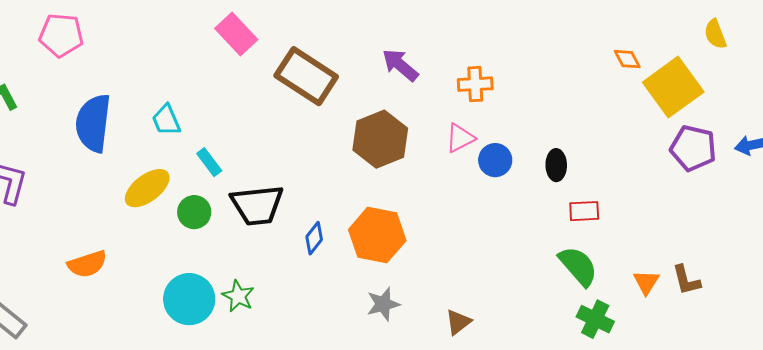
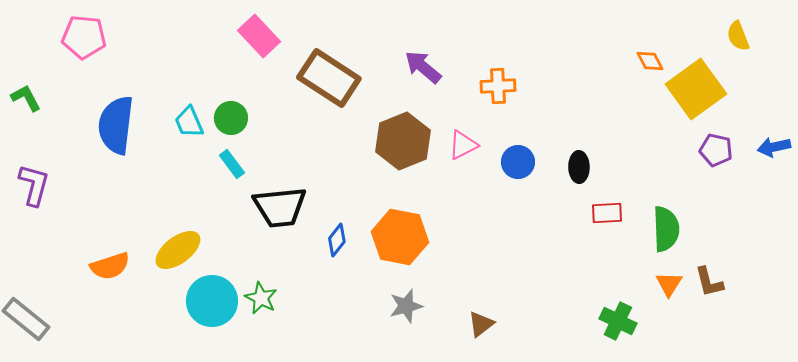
pink triangle: (460, 138) -> (463, 145), moved
purple pentagon: (693, 148) -> (716, 150), size x0.7
yellow ellipse: (147, 188) -> (178, 250), moved
green circle: (194, 212) -> (231, 118), moved
green semicircle: (578, 266) -> (666, 229), moved, turned 39

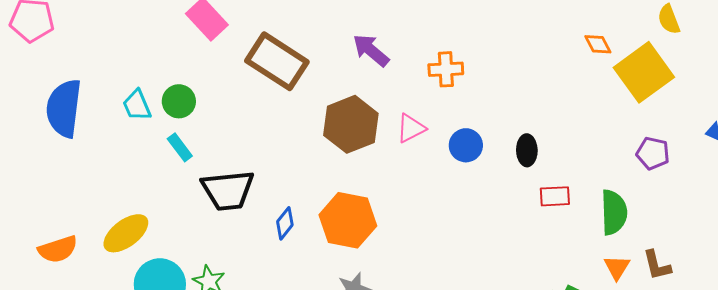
yellow semicircle: (738, 36) -> (669, 19), moved
purple pentagon: (716, 150) -> (653, 153), moved

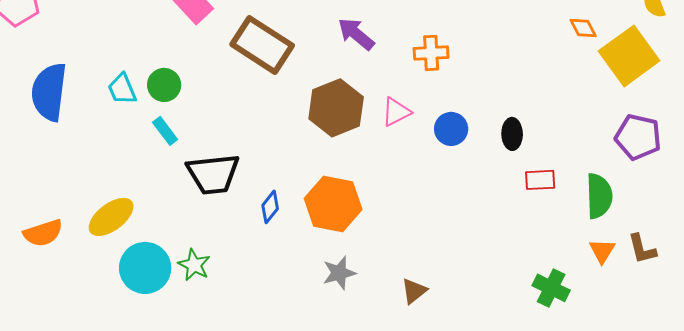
purple pentagon: (653, 153) -> (638, 137), size x1.4

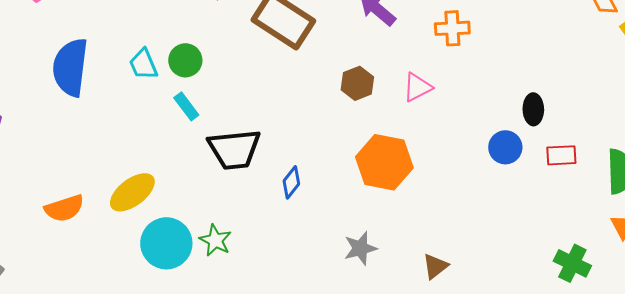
brown hexagon: (336, 108) -> (357, 83), size x0.6
blue circle: (451, 129) -> (505, 147), moved
orange hexagon: (333, 204) -> (384, 162), moved

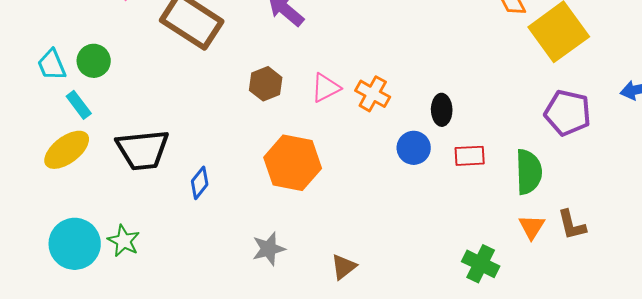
orange cross: (452, 28) -> (373, 94), moved, turned 32
cyan rectangle: (186, 106) -> (79, 105), moved
yellow ellipse: (132, 192) -> (67, 150), moved

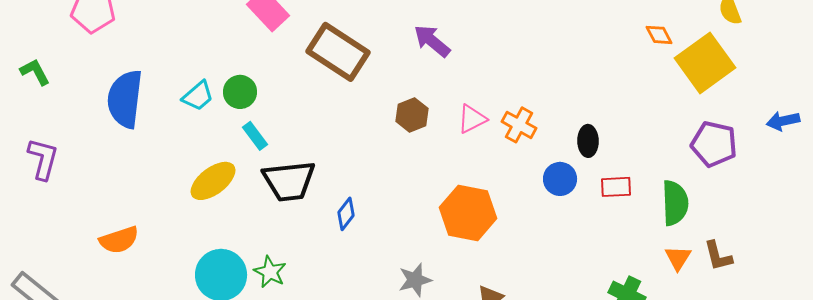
cyan trapezoid: (52, 65) -> (198, 96), turned -108
cyan rectangle: (79, 105) -> (255, 136), moved
orange hexagon: (293, 163) -> (468, 213), moved

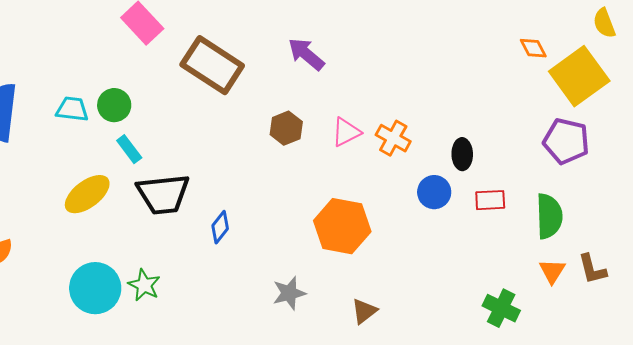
cyan trapezoid: (198, 96) -> (72, 109), turned -132
purple pentagon: (714, 144) -> (566, 141), moved

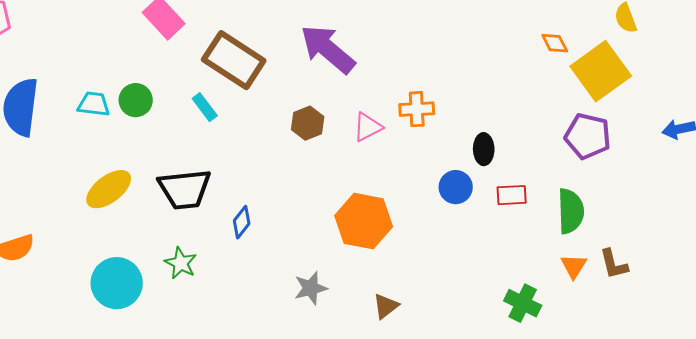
purple arrow: (306, 54) -> (328, 49), size x1.5
orange cross: (393, 138) -> (417, 109), moved, turned -32
cyan rectangle: (129, 149) -> (205, 107), moved
green star: (144, 285) -> (181, 263), moved

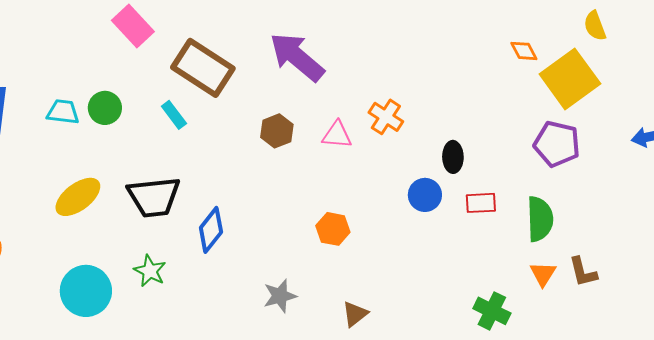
orange cross: (417, 109) -> (386, 117), turned 36
pink triangle: (368, 127) -> (337, 135), turned 32
orange hexagon: (364, 221) -> (333, 229), size x0.6
blue diamond: (242, 222) -> (211, 230), size x1.4

